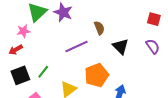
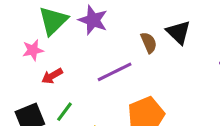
black triangle: (121, 47) -> (178, 32), moved
red arrow: (16, 50) -> (52, 76), moved

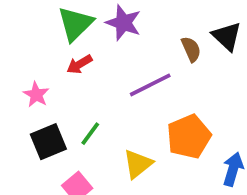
pink star: (33, 50) -> (36, 95), moved, turned -30
red arrow: (52, 76) -> (79, 64), moved

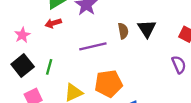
green line: (90, 134) -> (49, 67), turned -35
black square: (48, 142) -> (23, 65), turned -30

